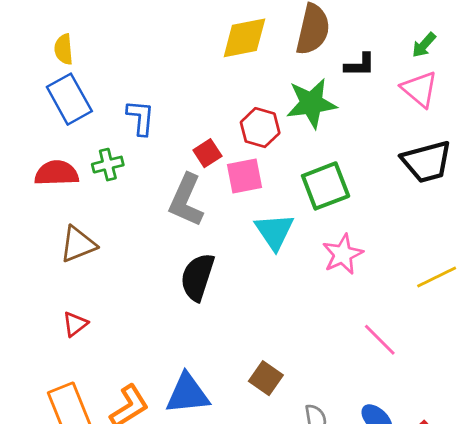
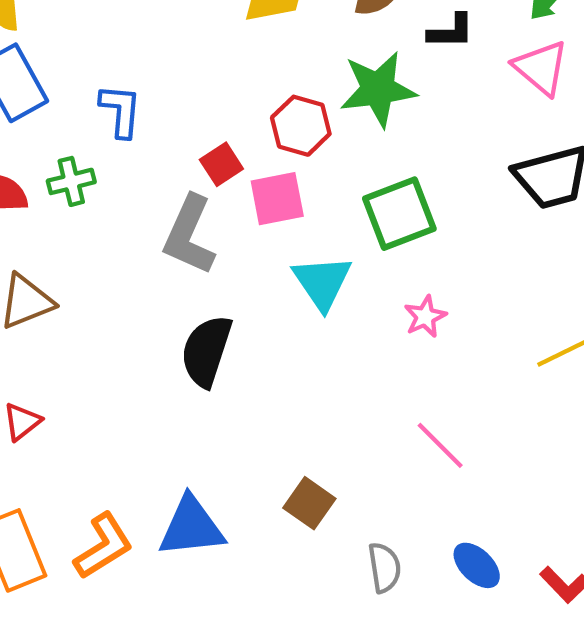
pink star: (343, 254) -> (425, 317), size x0.7
pink line: (380, 340) -> (440, 445), moved

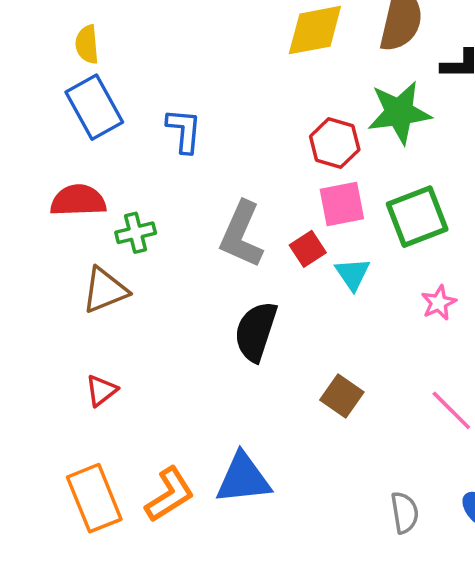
red square: (221, 164) -> (308, 249), moved
green cross: (71, 181) -> (136, 233), moved
pink square: (277, 199) -> (342, 204), moved
cyan triangle: (322, 282) -> (353, 274), size x0.7
brown square: (309, 503) -> (342, 396), moved

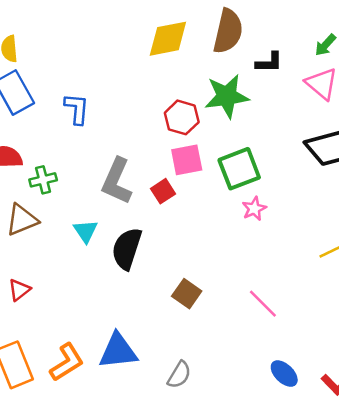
cyan triangle: (353, 274) -> (86, 231), moved
pink star: (439, 303) -> (254, 209), moved
gray semicircle: (405, 513) -> (179, 375), moved, turned 40

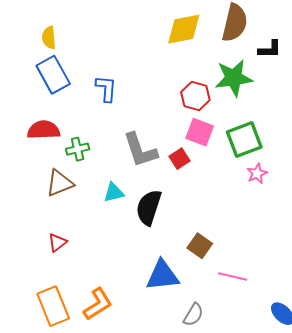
pink square: (187, 160) -> (200, 132), turned 32
gray L-shape: (117, 181) -> (140, 150), turned -42
cyan triangle: (86, 231) -> (114, 193), turned 50
pink line: (263, 304) -> (233, 276), moved, turned -32
blue triangle: (118, 351) -> (163, 275), moved

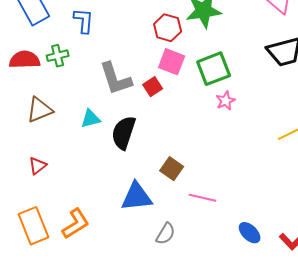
green cross: (78, 149) -> (58, 56), moved

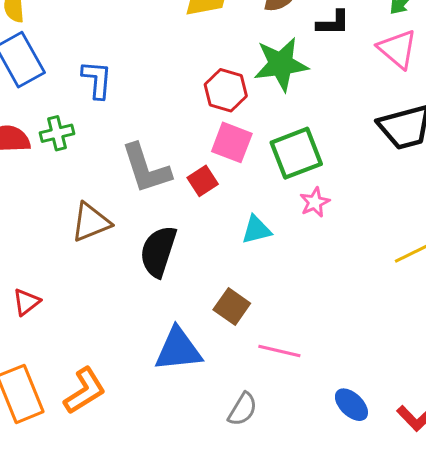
brown triangle: (40, 110) -> (91, 222), moved
cyan triangle: (91, 119) -> (256, 230), moved
gray semicircle: (166, 234) -> (243, 409), moved

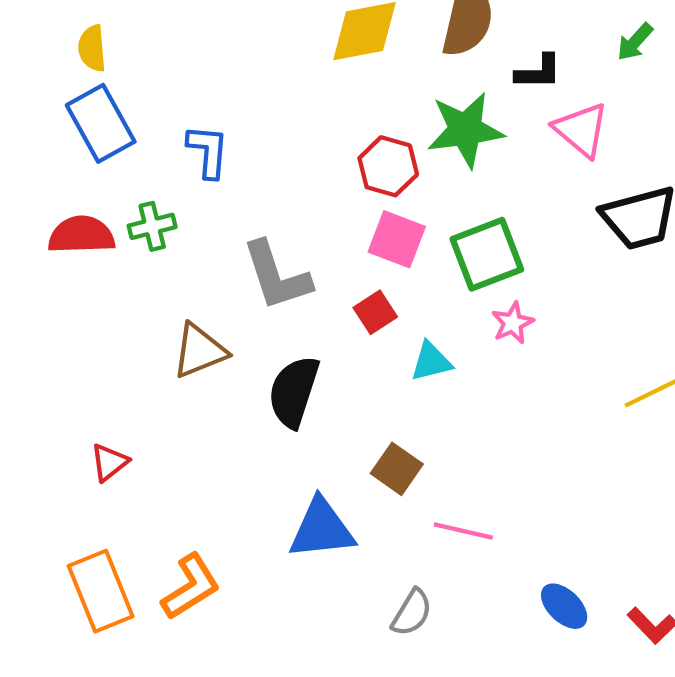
pink triangle: (397, 49) -> (581, 130), moved
red square: (203, 181) -> (375, 312), moved

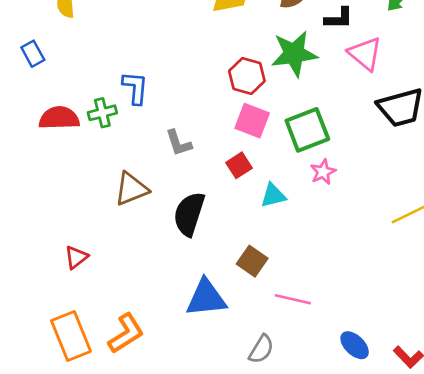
blue rectangle: (101, 123) -> (33, 54), moved, size x0.6
blue L-shape: (208, 151) -> (135, 88), moved
gray L-shape: (277, 276) -> (179, 143), size x0.6

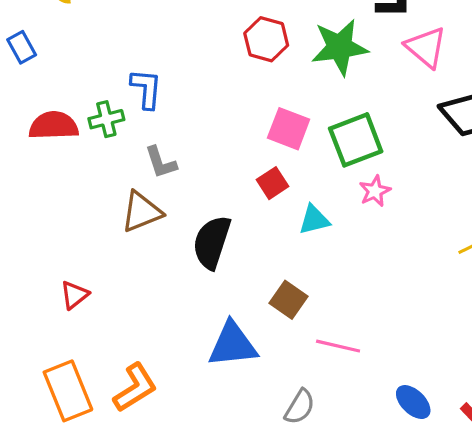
red hexagon: (247, 76) -> (266, 39), moved
gray L-shape: (179, 143) -> (161, 162), moved

